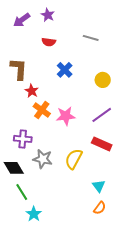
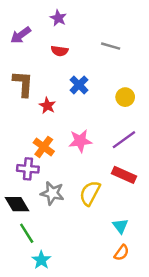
purple arrow: (22, 20) -> (21, 35), moved
red star: (32, 91) -> (47, 106), moved
orange cross: (42, 110) -> (44, 147), moved

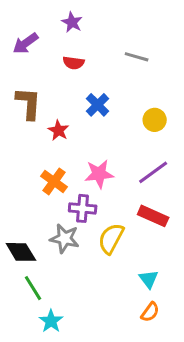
purple cross: (28, 169) -> (83, 208), moved

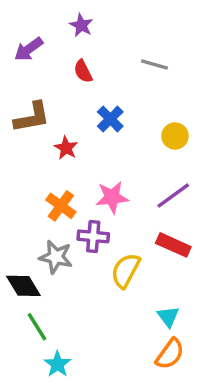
red semicircle: (74, 63) -> (83, 71), turned 55
brown L-shape: (28, 103) -> (32, 117), turned 76
gray star: (65, 238) -> (56, 257), moved
orange semicircle: (150, 312) -> (170, 354), size x1.4

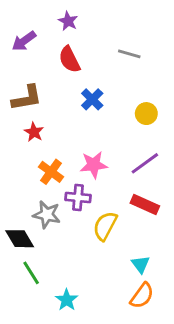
red semicircle: (83, 71) -> (69, 60), size x1.4
red star: (66, 148) -> (34, 132), moved
cyan star: (57, 364) -> (67, 300), moved

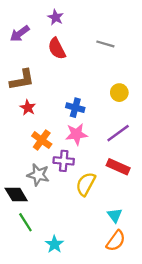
blue cross: (92, 99) -> (75, 108), moved, turned -30

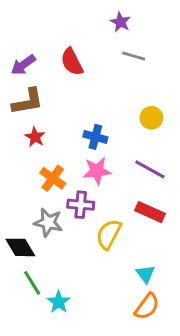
purple star: (56, 17) -> (120, 22), moved
purple arrow: (20, 34) -> (23, 65), moved
purple line: (118, 133) -> (150, 169), turned 65
cyan star: (54, 244) -> (59, 302), moved

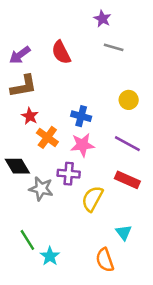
orange cross: (53, 178) -> (47, 137), moved
black diamond: (20, 247) -> (17, 166), moved
orange semicircle: (147, 306) -> (105, 260), moved, turned 125

